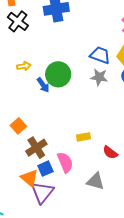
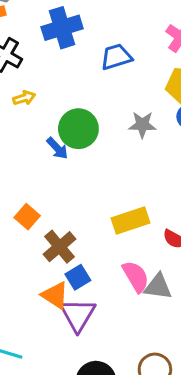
blue trapezoid: (100, 55) -> (116, 57), moved, turned -30
yellow arrow: (24, 66) -> (24, 98), moved
yellow rectangle: (84, 137) -> (130, 220), size x1.6
pink semicircle: (65, 162) -> (136, 277), moved

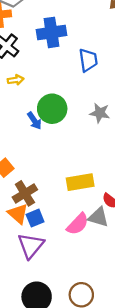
blue trapezoid: (116, 57) -> (88, 60), turned 90
pink semicircle: (136, 277) -> (78, 224), turned 65
gray triangle: (158, 287) -> (98, 217), moved
orange triangle: (55, 295) -> (18, 214), moved

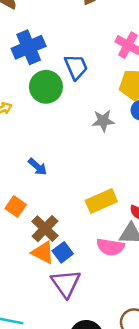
green circle: (52, 109) -> (46, 87), moved
blue arrow: (34, 121) -> (38, 167), moved
pink semicircle: (78, 224) -> (110, 247), turned 70

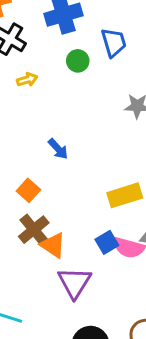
green circle: (46, 87) -> (78, 61), size x0.6
brown cross: (45, 229) -> (34, 230), moved
blue square: (63, 252) -> (107, 242), moved

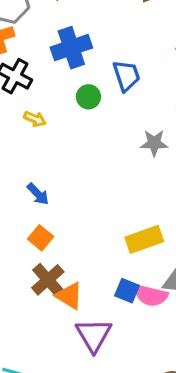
yellow arrow: (27, 80) -> (35, 119), turned 42
blue arrow: (58, 149) -> (38, 194), moved
blue square: (107, 242) -> (127, 291), turned -35

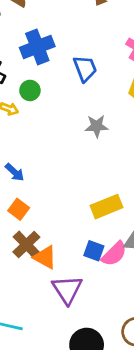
green circle: (88, 97) -> (30, 90), moved
gray star: (154, 143) -> (97, 126), moved
pink semicircle: (151, 295) -> (114, 254), turned -56

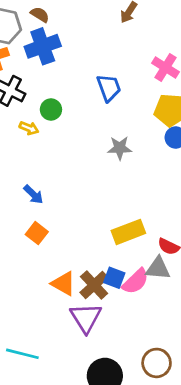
blue cross: (37, 47) -> (43, 46), moved
brown cross: (26, 245) -> (94, 285), moved

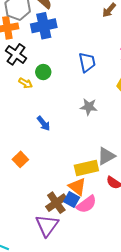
blue arrow: (33, 194) -> (43, 123), moved
gray triangle: (158, 268) -> (106, 156), moved, turned -42
orange triangle: (63, 284) -> (77, 187), moved

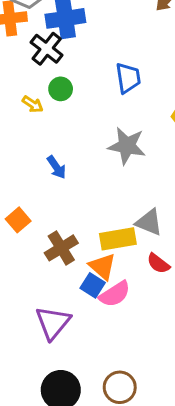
black cross: (16, 54) -> (47, 49), moved
gray star: (89, 107) -> (127, 146), size x1.4
gray triangle: (106, 156) -> (149, 222), turned 48
brown cross: (56, 203) -> (61, 248), moved

